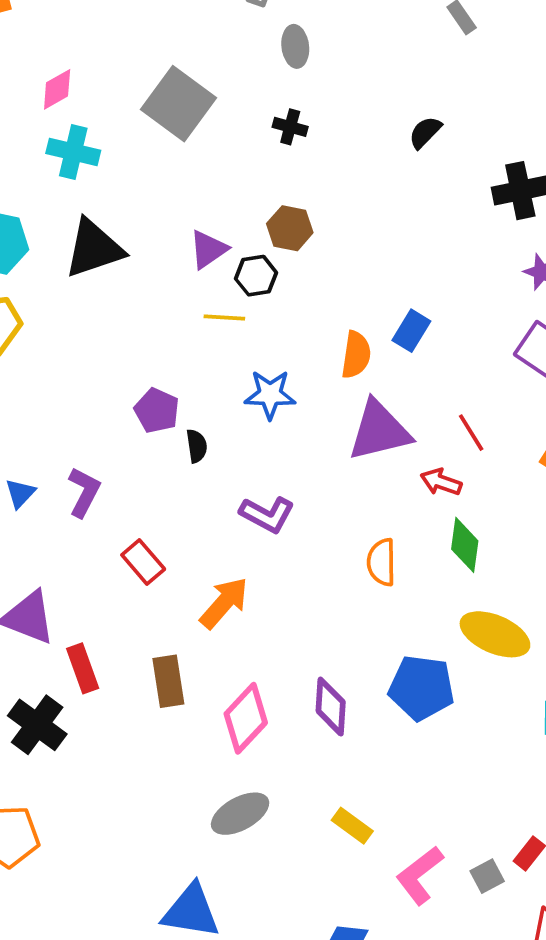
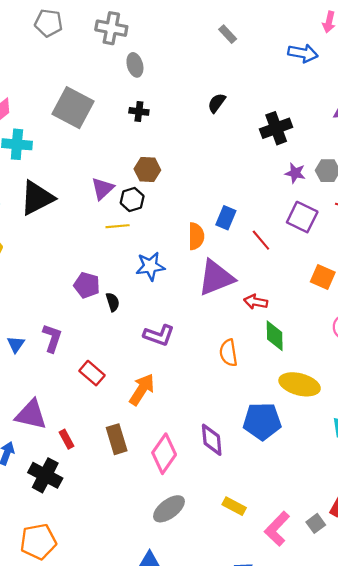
red line: (471, 433) -> (261, 240), moved
red rectangle: (83, 668) -> (66, 439), size x0.7

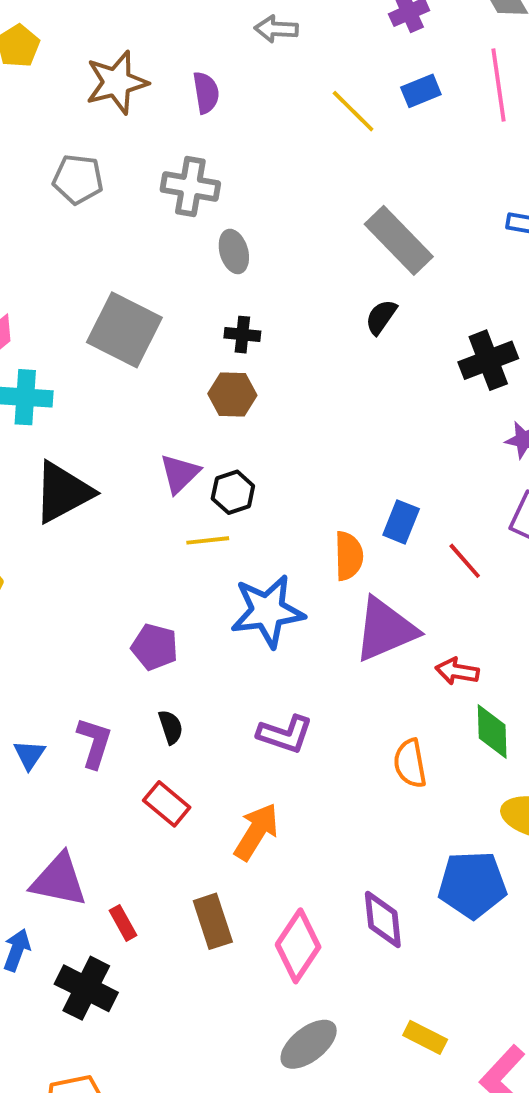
gray rectangle: (228, 34) -> (399, 240), moved, size x2.0
brown hexagon: (147, 169) -> (232, 395), moved
blue star: (150, 266) -> (268, 611), size x1.4
black semicircle: (113, 302) -> (171, 727), moved

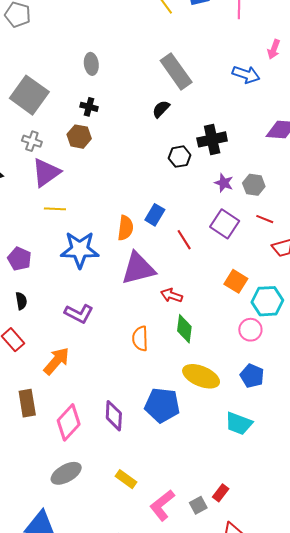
gray cross: (190, 187) -> (32, 141), moved, size x0.7
purple triangle: (180, 474) -> (46, 173), size x1.4
black hexagon: (233, 492) -> (180, 157), moved

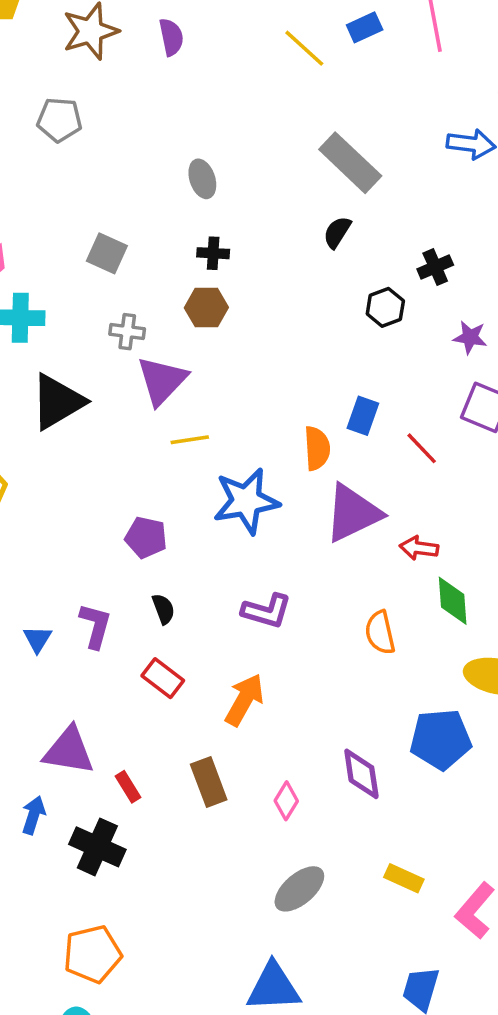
gray square: (29, 95) -> (107, 253), size x0.6
black cross: (212, 139) -> (435, 267), size x0.7
pink diamond: (69, 422) -> (286, 801), size x0.6

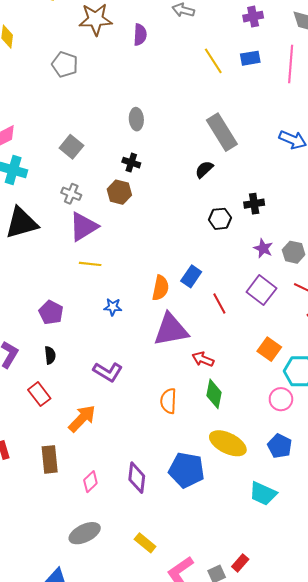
blue star: (246, 501) -> (113, 307), size x0.5

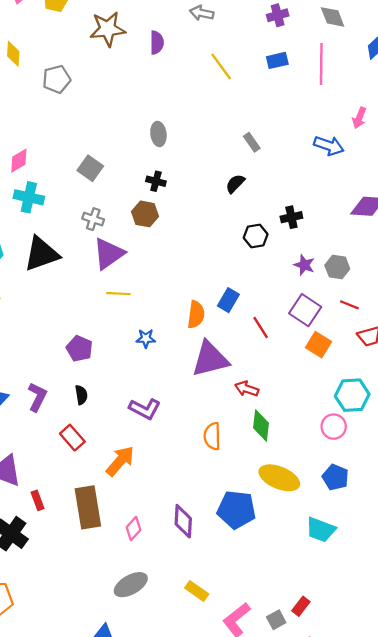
yellow line: (213, 61) -> (221, 66), moved
gray pentagon: (65, 64) -> (57, 79), moved, turned -30
gray rectangle: (222, 132) -> (252, 142), size x0.5
orange square: (269, 349) -> (318, 345), moved
brown rectangle: (50, 459) -> (88, 507), size x1.4

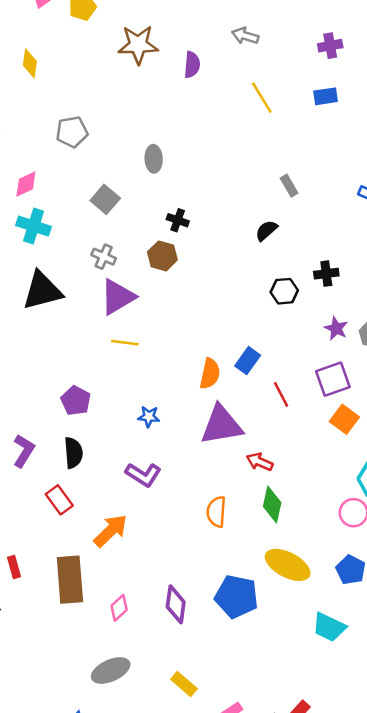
gray pentagon: (57, 79) -> (72, 132), moved
gray ellipse: (158, 134) -> (154, 159), moved
purple square: (305, 310) -> (333, 379), turned 32
blue star: (146, 338) -> (149, 417), moved
black semicircle: (81, 395) -> (73, 453), size x1.4

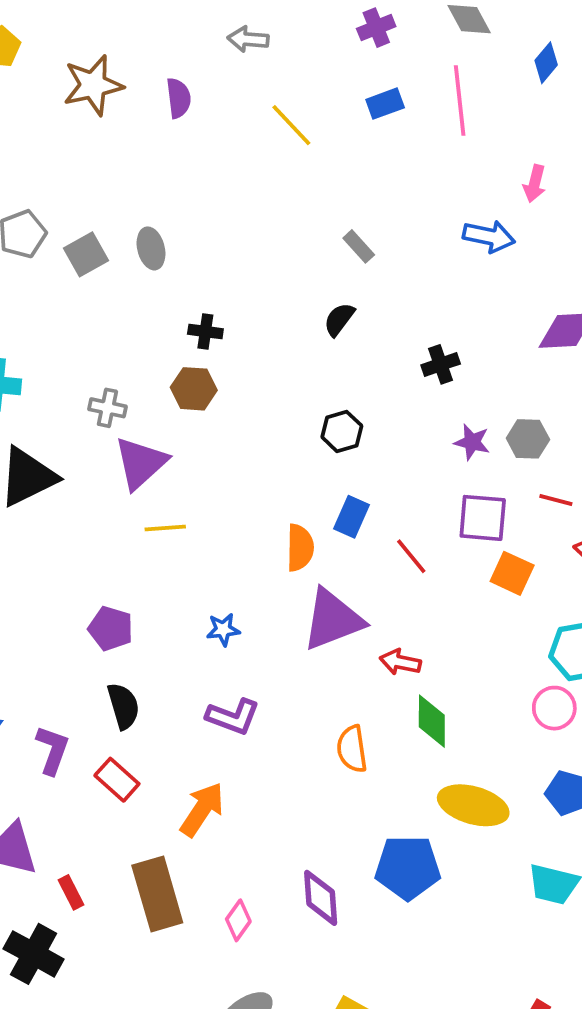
gray square: (105, 199) -> (86, 254), moved, turned 32
black hexagon: (284, 291) -> (342, 431), moved
purple square: (333, 379) -> (483, 518), turned 36
purple L-shape: (24, 451) -> (52, 750), moved

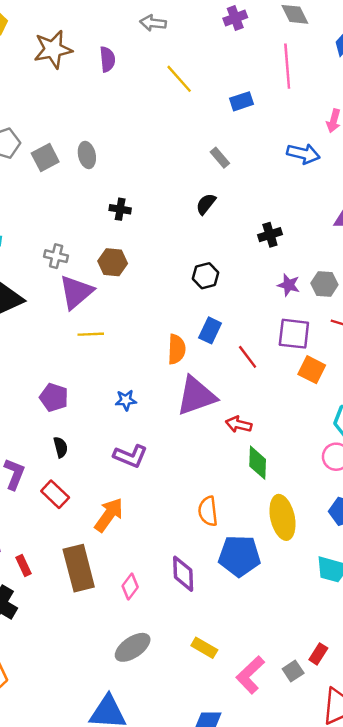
blue rectangle: (385, 104) -> (241, 101), moved
brown hexagon: (194, 389) -> (113, 262), moved
black semicircle: (123, 706) -> (61, 447), size x0.7
orange semicircle: (352, 749) -> (208, 511), moved
yellow ellipse: (473, 805) -> (282, 517), turned 60

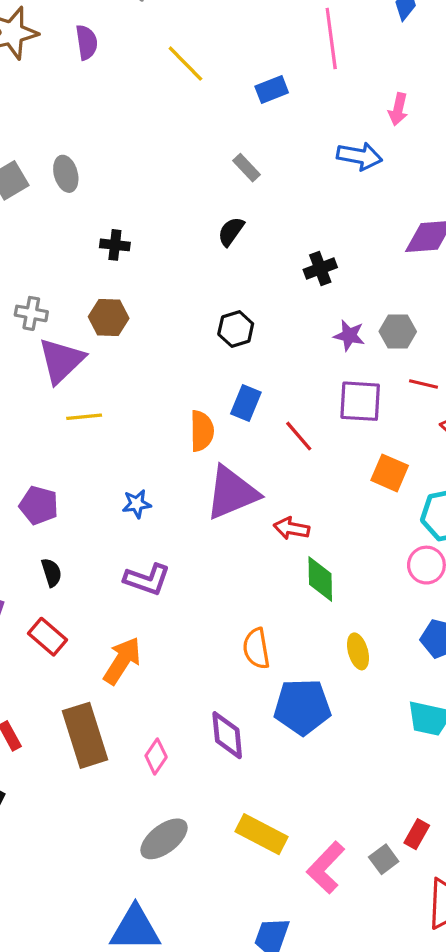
orange square: (312, 370) -> (390, 473), moved
yellow ellipse: (282, 517) -> (358, 651), size x0.6
yellow rectangle: (204, 648) -> (261, 834), size x1.4

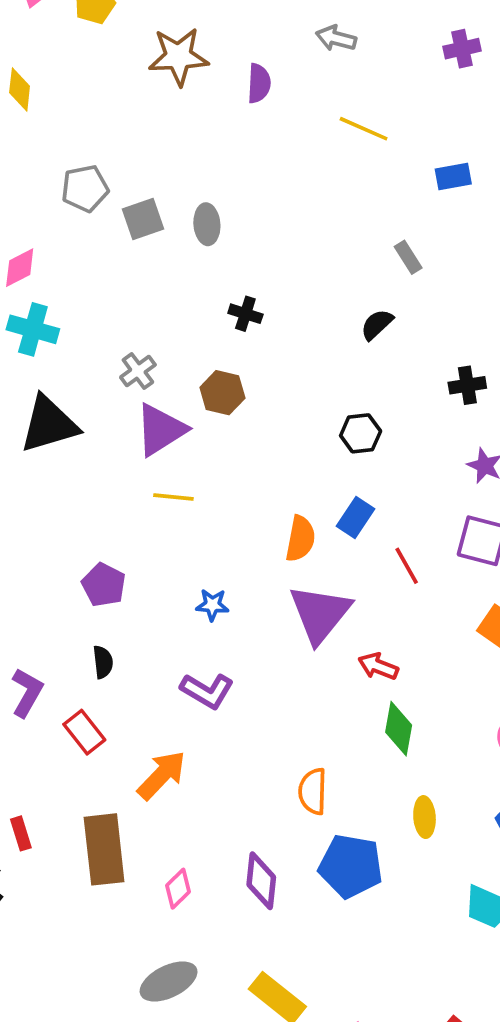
yellow line: (185, 64) -> (364, 129), turned -33
gray cross: (31, 313) -> (138, 371), turned 32
purple triangle: (232, 493) -> (320, 614), turned -40

